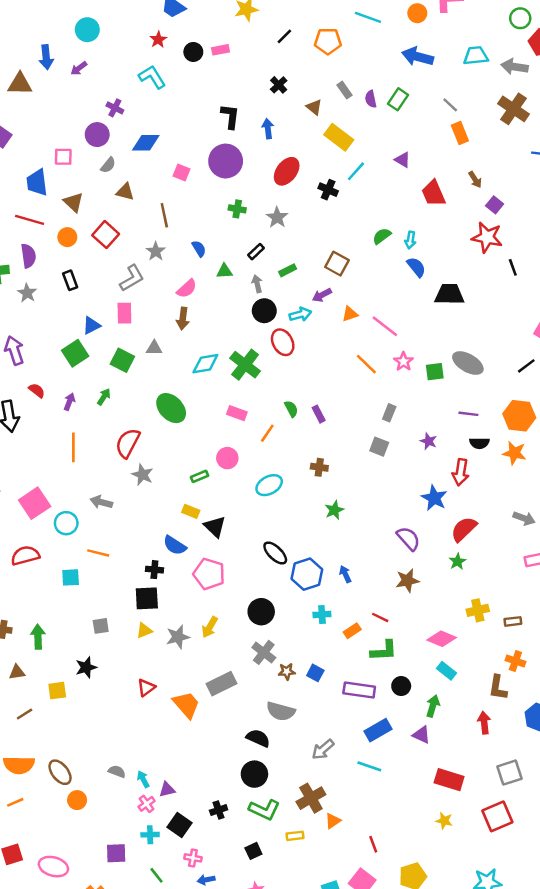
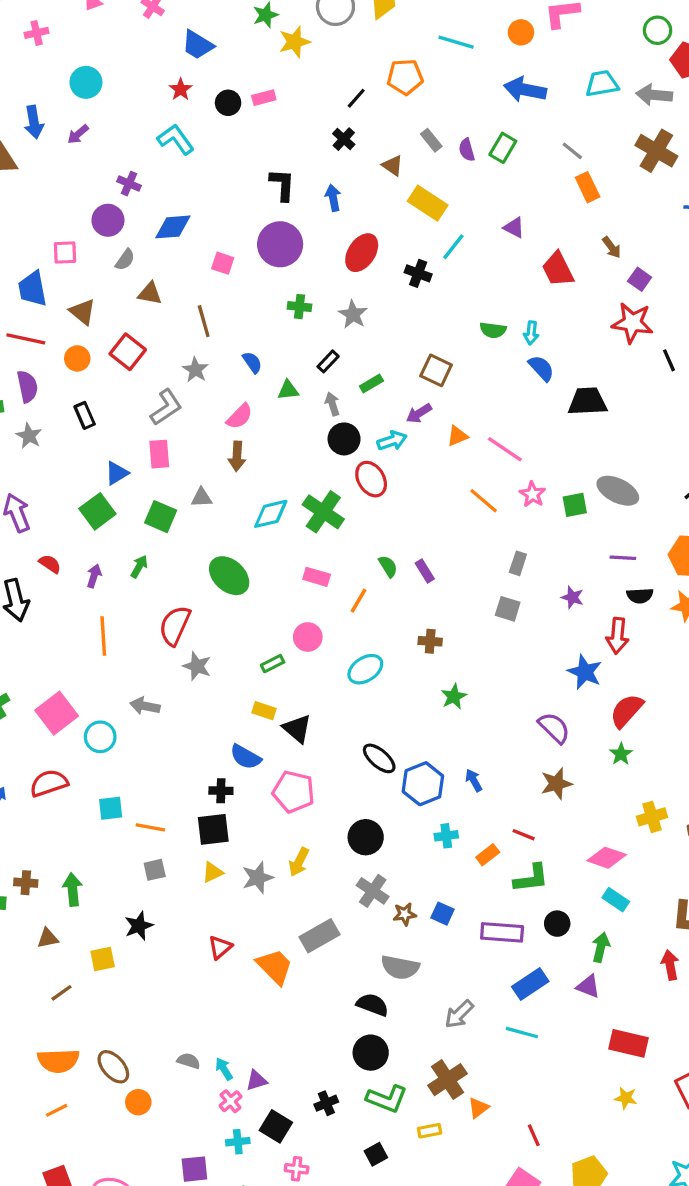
black line: (284, 36) -> (356, 98), moved
green semicircle: (382, 236) -> (493, 330), turned -132
orange line: (98, 553) -> (150, 827), moved

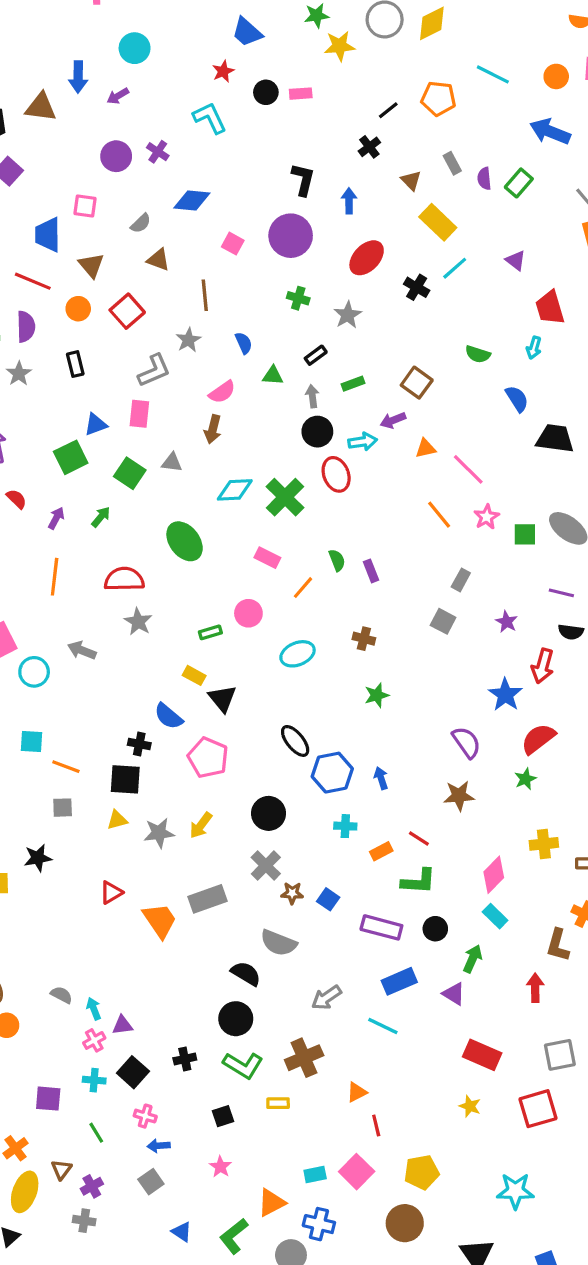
purple circle: (108, 220) -> (116, 156), moved
cyan arrow: (531, 333) -> (534, 348), moved
red semicircle: (175, 626) -> (124, 579), turned 54
pink diamond: (607, 858) -> (494, 875), turned -75
orange triangle: (478, 1108) -> (357, 1092), moved

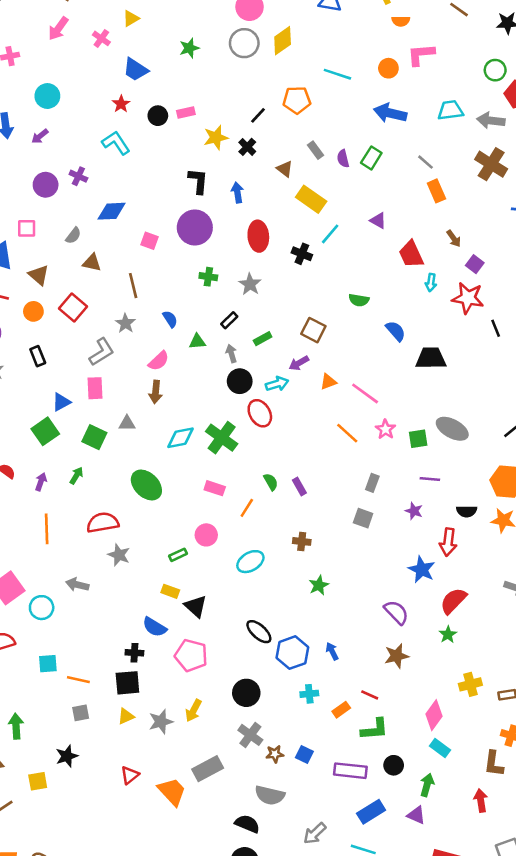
yellow star: (340, 46) -> (216, 137), moved
red ellipse: (367, 258) -> (258, 236), turned -40
cyan arrow: (534, 348) -> (431, 282), moved
purple line: (561, 593) -> (430, 479), moved

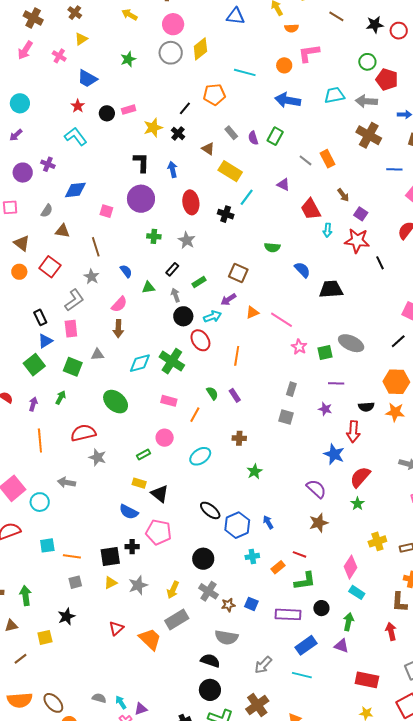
gray line: (425, 162) -> (305, 160), moved
black rectangle: (38, 356) -> (40, 317), moved
orange line: (347, 433) -> (237, 356), moved, turned 60
black cross: (134, 653) -> (132, 547), moved
yellow arrow: (193, 710) -> (173, 590), moved

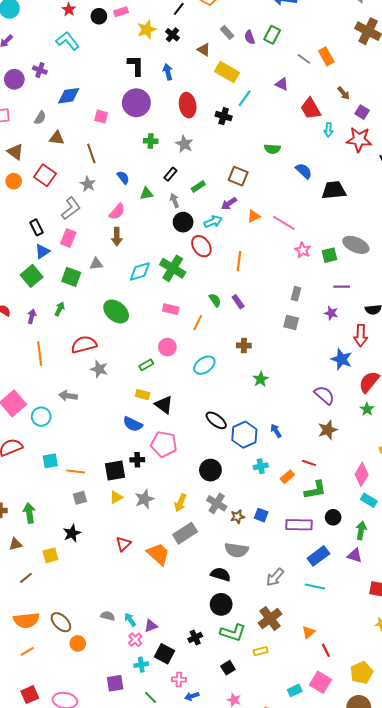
pink rectangle: (71, 329) -> (68, 238), turned 30

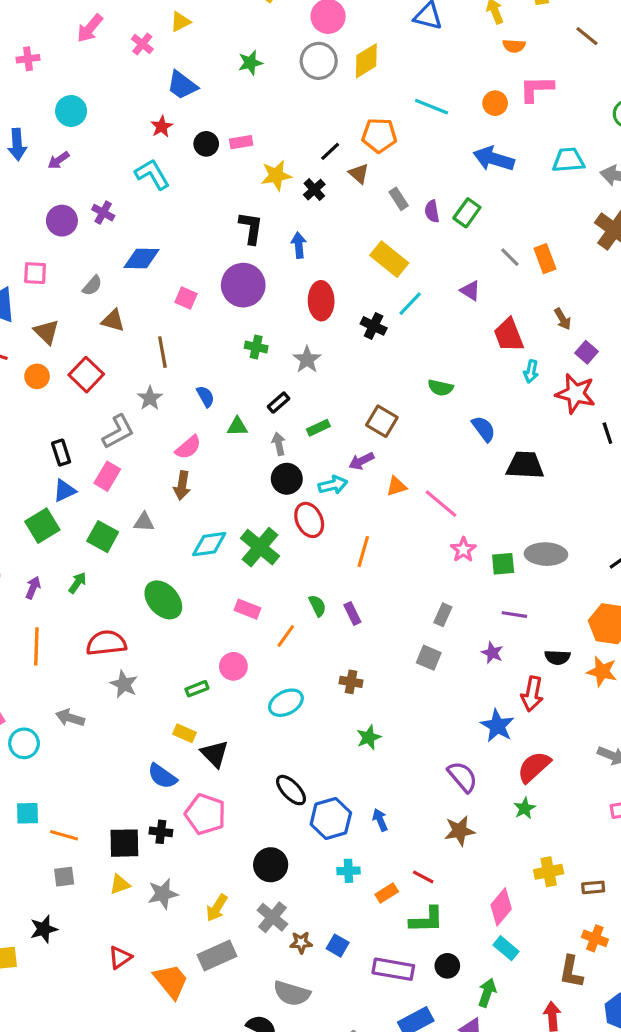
brown triangle: (204, 50) -> (359, 174), moved
gray ellipse: (356, 245) -> (546, 554), turned -30

